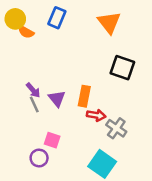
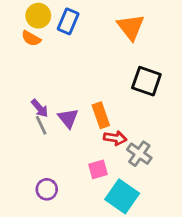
yellow circle: (15, 19) -> (38, 16), moved
orange rectangle: (84, 96) -> (101, 115), turned -30
pink square: (52, 140) -> (98, 169), moved, turned -35

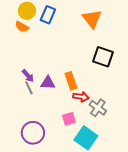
purple triangle: (68, 118) -> (48, 83), turned -49
purple circle: (47, 189) -> (33, 133), size x1.5

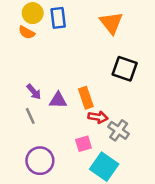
blue rectangle: (48, 15) -> (58, 18), turned -30
gray line: (29, 88) -> (30, 116), moved

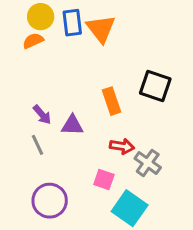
orange triangle: (111, 23) -> (101, 29), moved
orange semicircle: (27, 32) -> (33, 41), turned 126
orange rectangle: (86, 98) -> (111, 101), moved
pink square: (83, 144) -> (104, 180), turned 35

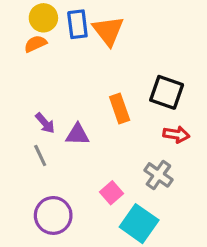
red arrow: (122, 146) -> (176, 134), moved
pink square: (104, 180) -> (111, 193), turned 30

